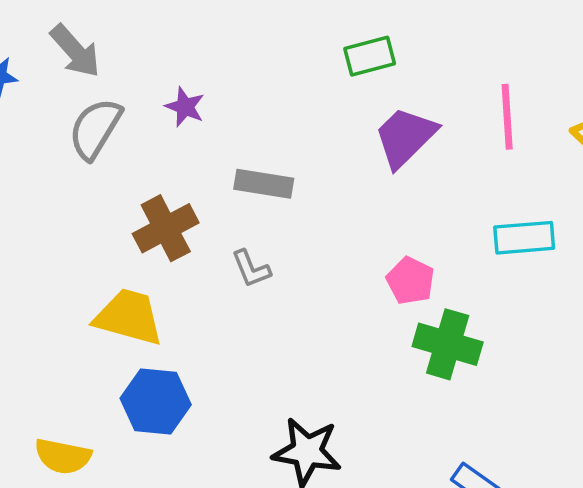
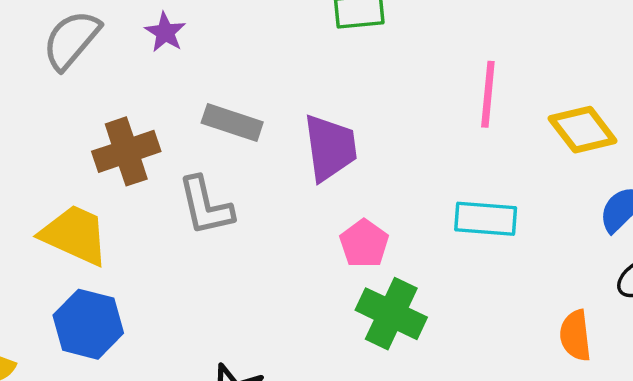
purple trapezoid: (405, 137) -> (330, 148), moved, turned 118
gray L-shape: (251, 269) -> (206, 206), size x1.5

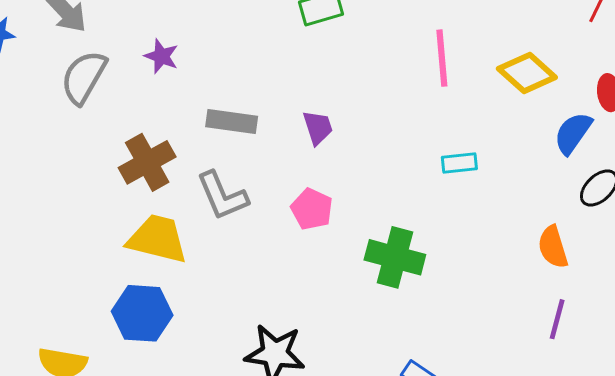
purple trapezoid: (330, 148) -> (318, 127), size x0.6
cyan rectangle: (486, 219) -> (459, 163), size x0.7
yellow trapezoid: (75, 235) -> (158, 239), moved
pink pentagon: (364, 244) -> (312, 209), moved

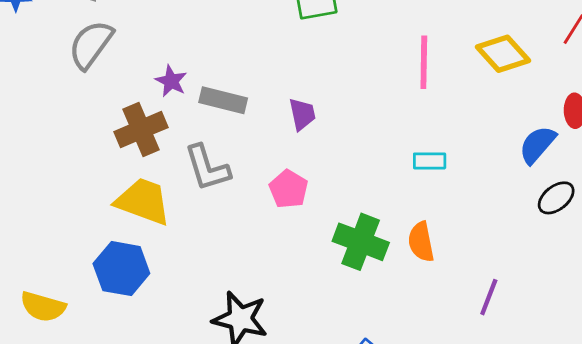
purple star: (161, 56) -> (171, 81), moved
yellow diamond: (527, 73) -> (503, 54), moved
orange semicircle: (553, 247) -> (421, 242), moved
purple line: (557, 319) -> (489, 297), moved

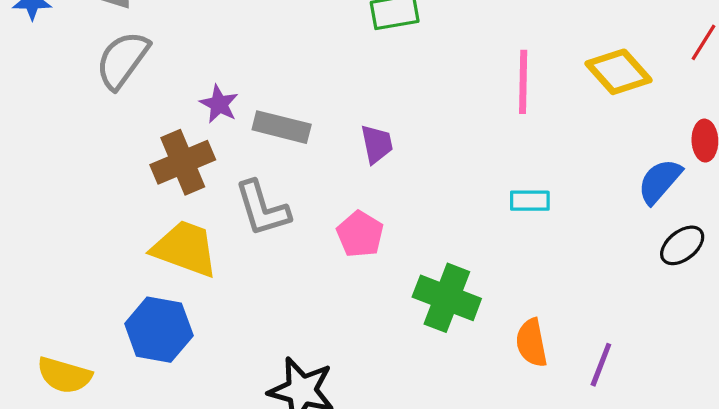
orange semicircle: (421, 242) -> (532, 343), moved

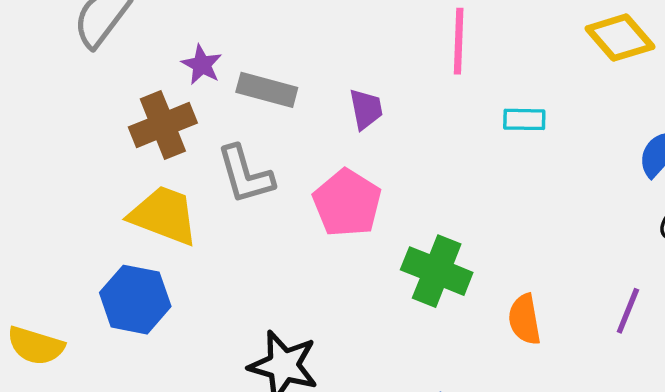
pink line: (523, 82) -> (459, 41), moved
cyan rectangle: (530, 201) -> (524, 119), moved
pink pentagon: (360, 234) -> (347, 203), size x1.4
purple line: (601, 365) -> (628, 311), moved

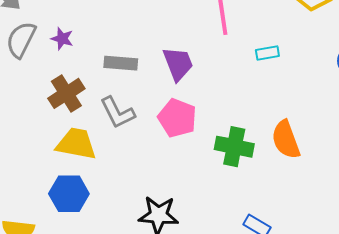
purple star: (202, 65) -> (62, 39), moved
purple trapezoid: (366, 109) -> (178, 64), size x1.5
orange semicircle: (525, 319) -> (286, 140), moved, size x1.4

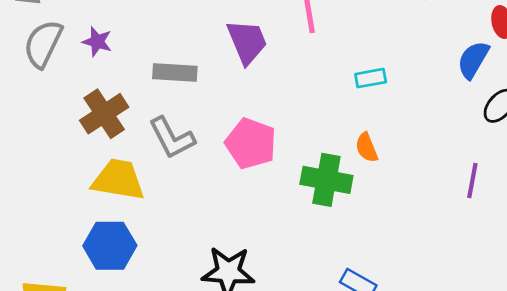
cyan rectangle: (267, 53) -> (371, 78), moved
purple trapezoid: (178, 64) -> (247, 42), moved
orange semicircle: (286, 140) -> (367, 147), moved, size x0.6

